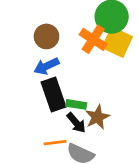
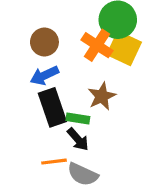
brown star: (97, 117) -> (102, 96), moved

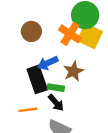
blue arrow: (44, 75) -> (48, 63), moved
orange line: (54, 162) -> (28, 110), moved

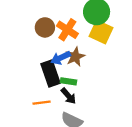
orange cross: (70, 34) -> (67, 30), moved
brown star: (73, 71) -> (75, 57), moved

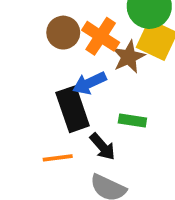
brown star: (75, 57) -> (129, 57), moved
green rectangle: (68, 81) -> (132, 120), moved

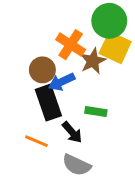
brown circle: (63, 33) -> (42, 70), moved
orange line: (58, 158) -> (36, 141), turned 30

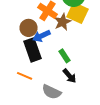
green rectangle: (96, 111) -> (65, 56), turned 48
black arrow: (72, 132) -> (70, 76), moved

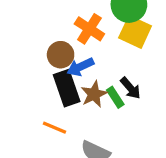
brown star: (63, 22) -> (94, 94), moved
black arrow: (70, 76) -> (130, 88), moved

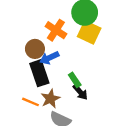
black arrow: (130, 88) -> (80, 92), moved
brown star: (94, 94) -> (50, 99), moved

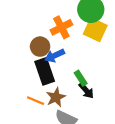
orange cross: (56, 30) -> (61, 27), turned 30

